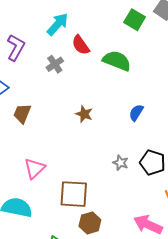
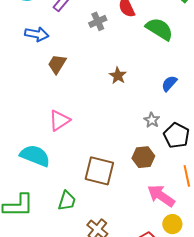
gray star: (121, 163) -> (152, 120), moved
brown square: (74, 194) -> (99, 171), moved
brown hexagon: (90, 223) -> (143, 157), moved

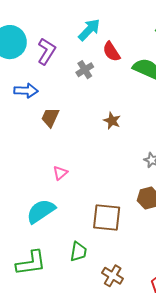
pink triangle: (59, 120) -> (60, 173), size x0.7
cyan semicircle: (35, 156) -> (41, 211), turned -48

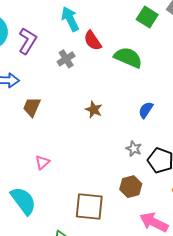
cyan arrow: (89, 30) -> (70, 19), turned -70
cyan semicircle: (41, 211) -> (23, 201), turned 88

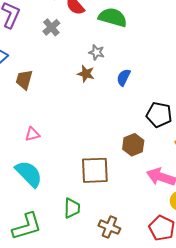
blue semicircle: (146, 110) -> (124, 77), moved
gray star: (134, 149) -> (97, 52), moved
pink triangle: (42, 162) -> (32, 134), moved, turned 35

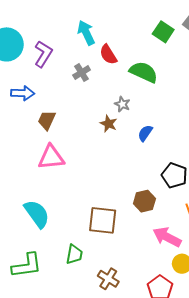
pink triangle: (32, 134) -> (51, 157), moved, size x1.8

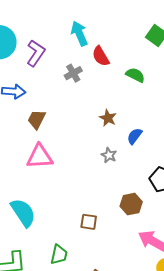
green semicircle: (144, 72) -> (135, 75), size x0.7
gray star: (122, 104) -> (109, 155), moved
brown star: (109, 124) -> (108, 118), moved
brown square: (103, 220) -> (89, 222), size x0.6

